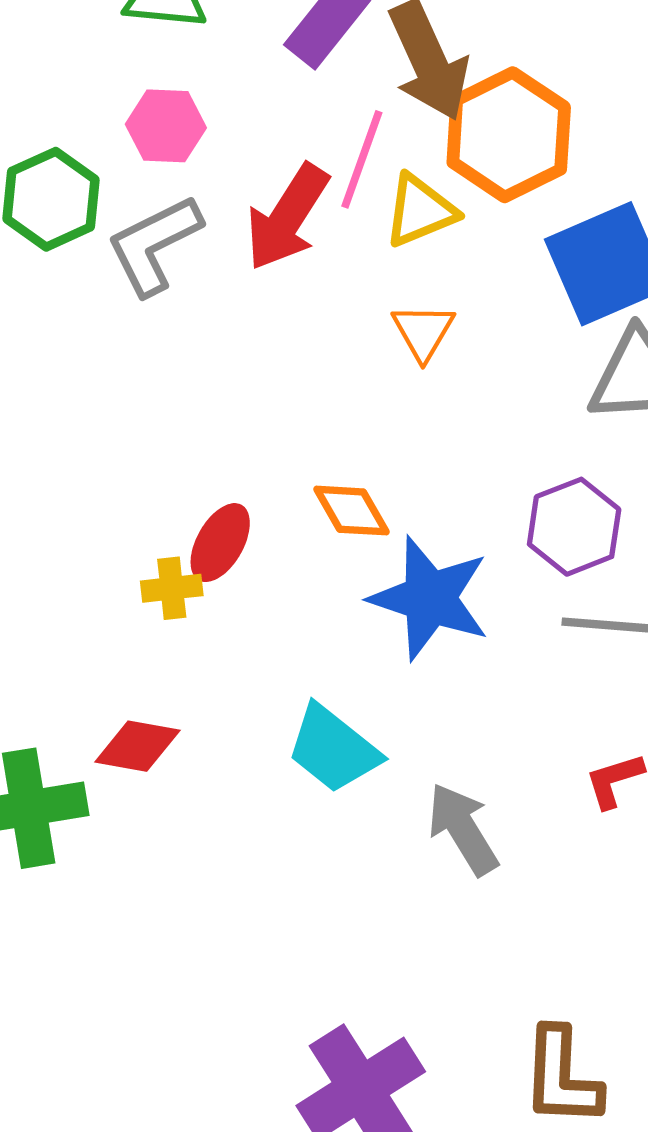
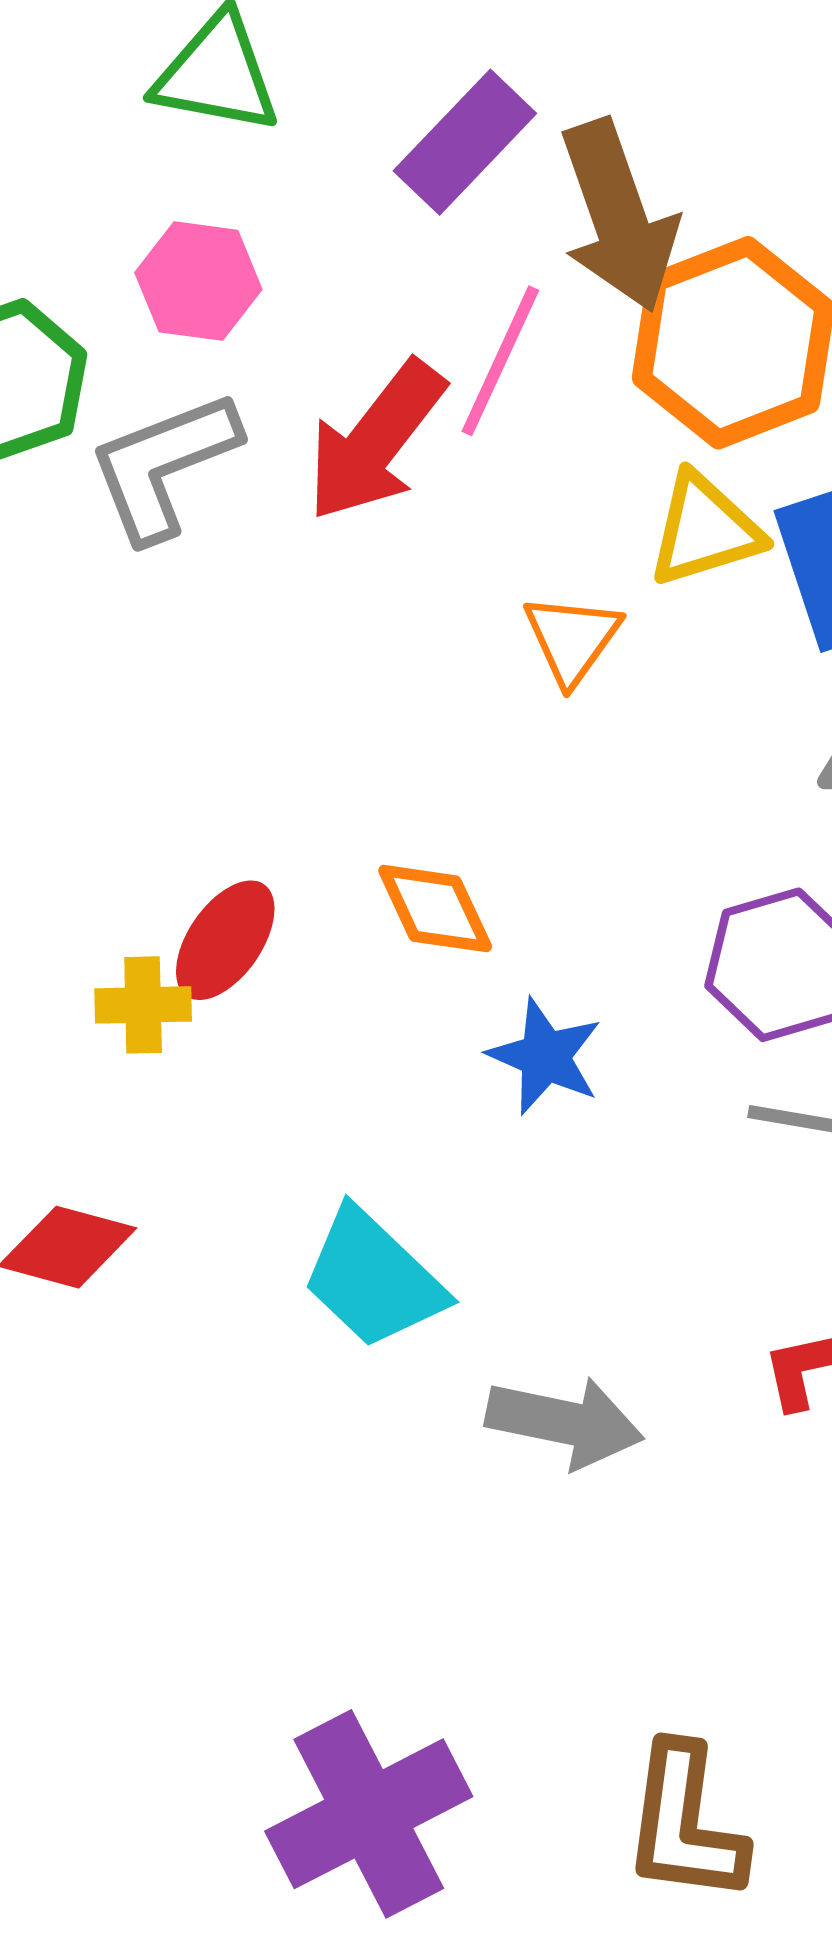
yellow triangle: (420, 211) -> (705, 530), moved
blue star: (430, 598) -> (545, 1056), size x0.6
gray arrow: (463, 829) -> (565, 1422), turned 128

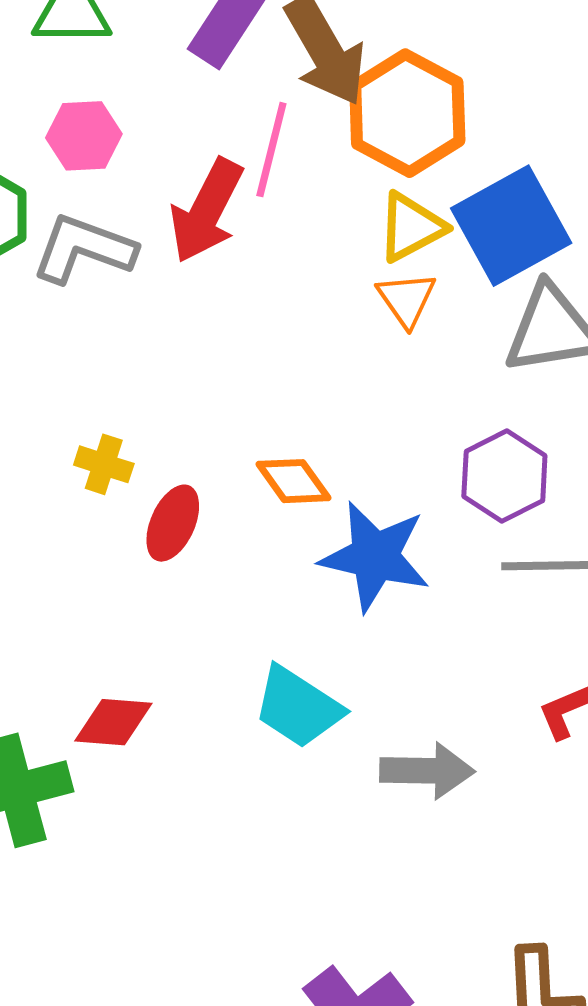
gray L-shape: (163, 465) -> (84, 249), turned 52
orange triangle: (572, 639) -> (406, 299), moved
yellow cross: (143, 1005) -> (104, 464), moved, turned 30
blue star: (545, 1056) -> (375, 556), size x1.6

